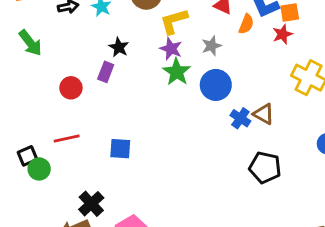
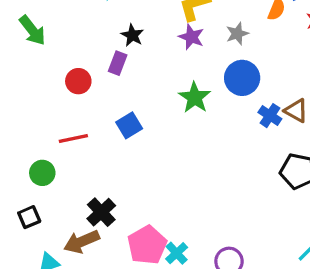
green star: (177, 72) -> (195, 98), moved
blue square: (120, 149) -> (129, 125), moved, turned -35
black square: (27, 156) -> (29, 217), moved

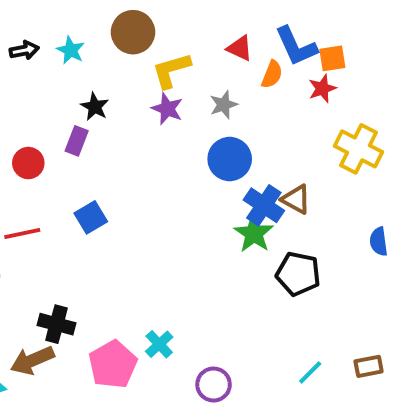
green star: (195, 98) -> (254, 233), moved
blue cross: (270, 116) -> (264, 205), size x1.4
black cross: (101, 212) -> (56, 324), turned -32
cyan cross: (177, 253) -> (159, 344), moved

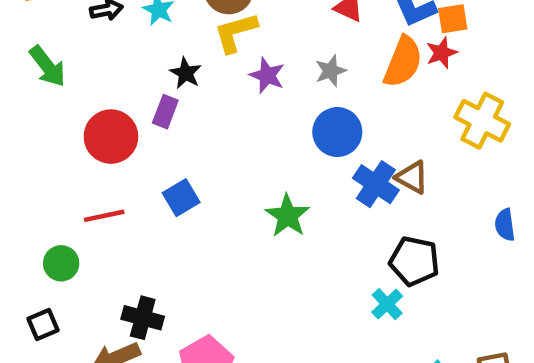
yellow L-shape: (171, 70) -> (235, 32), moved
orange semicircle: (272, 74) -> (403, 62), moved, size x1.6
red circle: (28, 163) -> (111, 137), size x1.5
green star: (254, 233) -> (288, 216), moved
cyan cross: (159, 344) -> (387, 304), moved

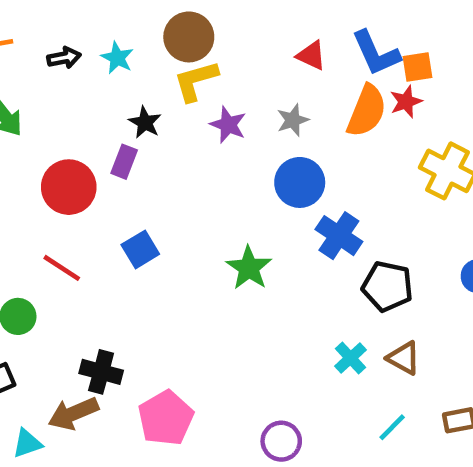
brown triangle: (412, 177) -> (404, 358), moved
red line: (104, 216) -> (62, 268), turned 45
black pentagon: (414, 261) -> (387, 286), moved

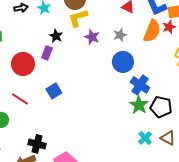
green star: (249, 268) -> (139, 105), moved

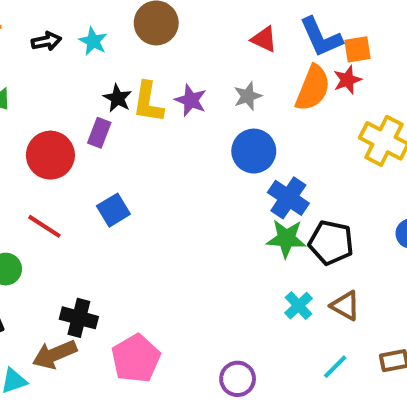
yellow L-shape: (78, 18) -> (148, 102), moved, turned -65
green star: (139, 105) -> (286, 239), turned -30

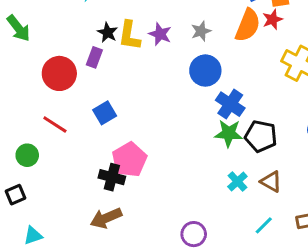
black cross: (79, 318) -> (112, 177), moved
brown arrow: (54, 354) -> (106, 218), moved
pink pentagon: (136, 359) -> (129, 160), moved

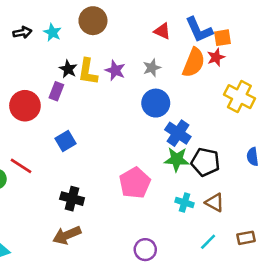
red line: (55, 125) -> (21, 166), moved
pink pentagon: (129, 160) -> (135, 183), moved
cyan cross: (237, 182) -> (185, 202), turned -30

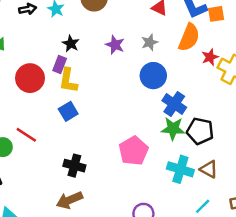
red star: (216, 57) -> (210, 57), moved
yellow L-shape: (88, 72) -> (68, 81), moved
cyan cross: (185, 202) -> (180, 169), size x1.5

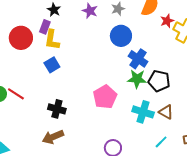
red line: (26, 135) -> (16, 94), moved

